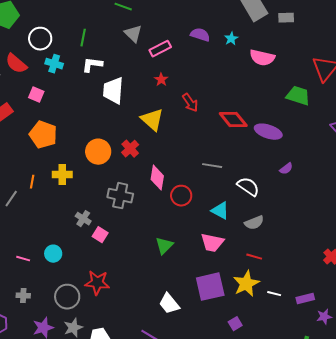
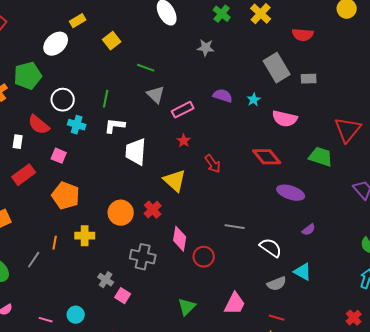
red diamond: (233, 120) -> (267, 157), moved
cyan triangle: (220, 211) -> (303, 272), moved
pink trapezoid: (212, 243) -> (235, 304), turned -75

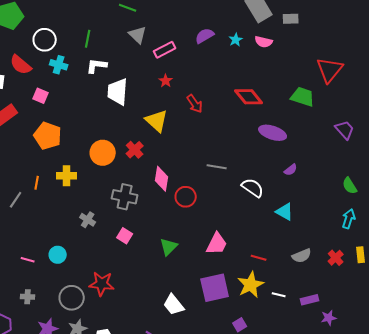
purple semicircle: (223, 96) -> (205, 36), turned -48
pink semicircle: (285, 119) -> (264, 42), moved, size x0.7
gray semicircle: (277, 284) -> (302, 256), moved
pink square: (123, 296) -> (125, 236), moved

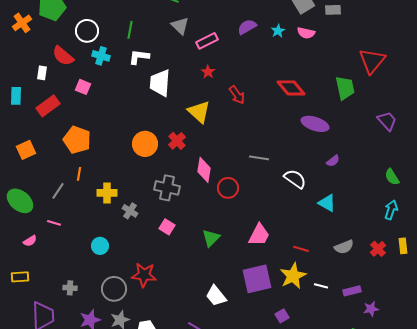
green trapezoid: (303, 97) -> (345, 88), turned 60
orange pentagon: (48, 136) -> (77, 140), moved
yellow cross: (67, 176) -> (107, 193), moved
pink line: (28, 260) -> (54, 223), moved

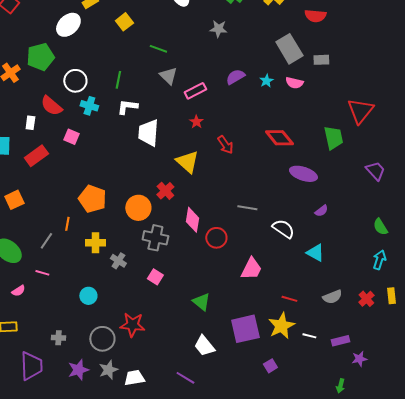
orange pentagon: (77, 140) -> (92, 199), moved
orange circle: (145, 144) -> (138, 208), moved
pink trapezoid: (259, 235) -> (251, 269), moved
green triangle: (211, 238) -> (201, 302), moved, turned -36

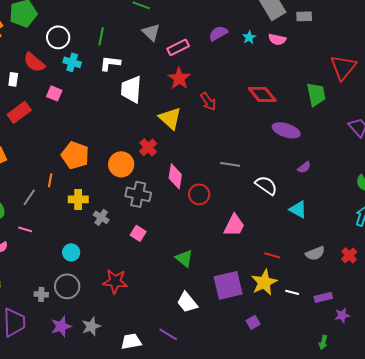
red star: (196, 122) -> (179, 78), size x1.6
gray circle: (102, 339) -> (67, 286), moved
white trapezoid: (134, 378) -> (131, 341), moved

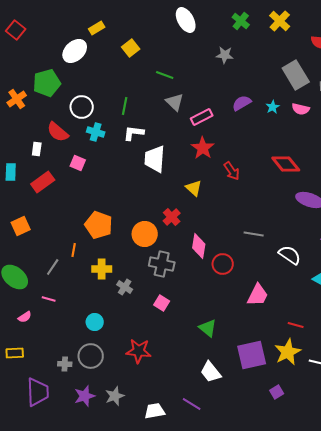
yellow triangle: (170, 118) -> (194, 188), size x0.7

